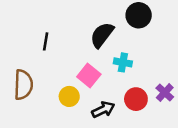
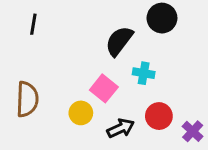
black line: (46, 41) -> (33, 24), moved
purple cross: (165, 93) -> (193, 131), moved

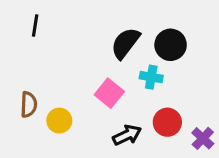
black circle: (162, 18) -> (171, 45), moved
brown semicircle: (27, 99) -> (29, 104), size x0.7
yellow circle: (81, 113) -> (59, 121), moved

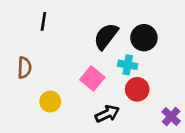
black line: (35, 25) -> (43, 21), moved
brown semicircle: (29, 104) -> (24, 68), moved
red circle: (167, 122) -> (137, 89), moved

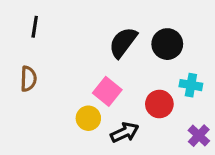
black line: (43, 21) -> (35, 27), moved
cyan cross: (128, 65) -> (191, 85), moved
yellow circle: (50, 102) -> (88, 118), moved

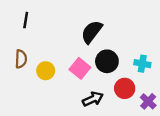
black circle: (167, 44) -> (107, 61), moved
red circle: (159, 104) -> (125, 88), moved
yellow circle: (88, 118) -> (46, 71), moved

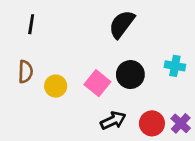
black semicircle: (92, 32) -> (122, 24), moved
cyan cross: (142, 64) -> (175, 66), moved
red circle: (125, 88) -> (152, 123), moved

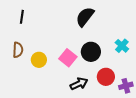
cyan cross: (175, 66) -> (122, 46), turned 32
red circle: (152, 123) -> (106, 77), moved
purple cross: (181, 123) -> (126, 86), turned 32

